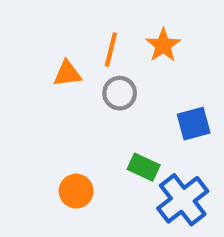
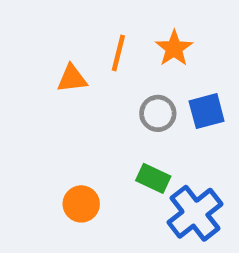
gray circle: (120, 93) -> (158, 113), moved
blue square: (194, 124) -> (207, 111), moved

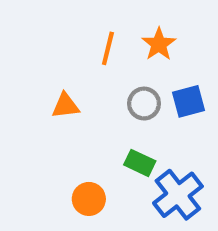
orange triangle: (72, 79) -> (66, 106), moved
orange circle: (81, 204) -> (89, 199), moved

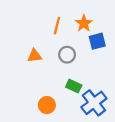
blue square: (189, 101) -> (97, 41), moved
gray circle: (144, 104) -> (67, 55), moved

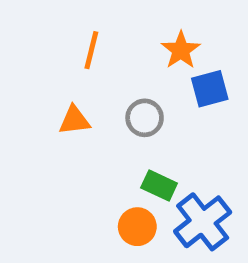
orange line: (57, 26) -> (91, 50), moved
orange circle: (47, 105) -> (137, 227), moved

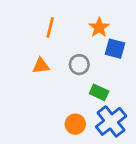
blue square: (210, 89) -> (115, 49), turned 30
green rectangle: (159, 186) -> (99, 92), moved

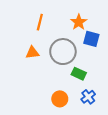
gray circle: (79, 65) -> (63, 52), size x1.6
blue cross: (111, 121) -> (88, 97), size x0.6

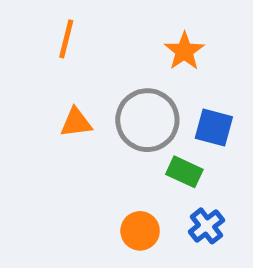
orange line: (40, 22) -> (66, 39), moved
blue square: (91, 39) -> (214, 127), moved

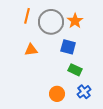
gray circle: (147, 120) -> (51, 22), moved
blue square: (214, 127) -> (68, 47), moved

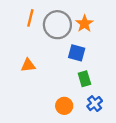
orange triangle: (31, 50) -> (28, 65), moved
green rectangle: (75, 70) -> (84, 79), turned 48

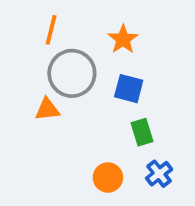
orange star: (84, 24) -> (123, 39), moved
gray circle: (57, 25) -> (72, 73), moved

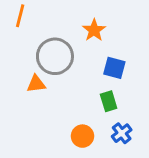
orange line: (51, 30) -> (20, 16), moved
blue square: (129, 89) -> (114, 68), moved

